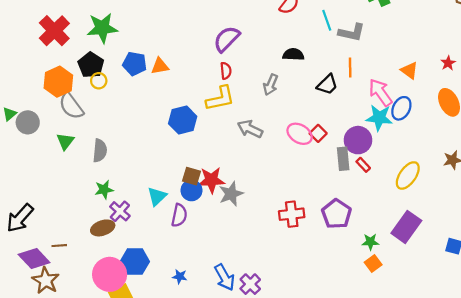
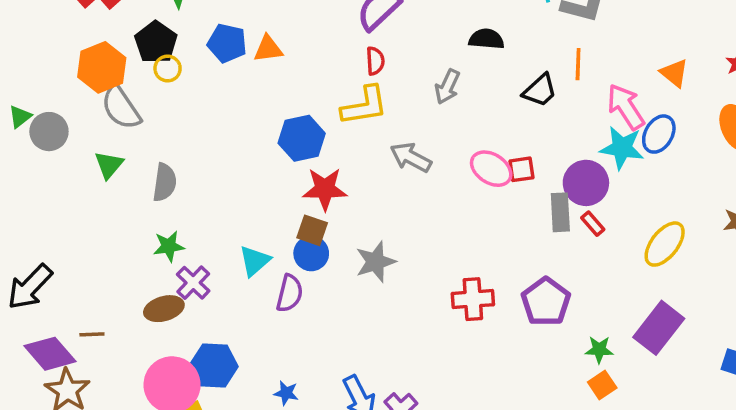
red square: (318, 133) -> (521, 169), turned 35
red star: (211, 180) -> (325, 189), moved

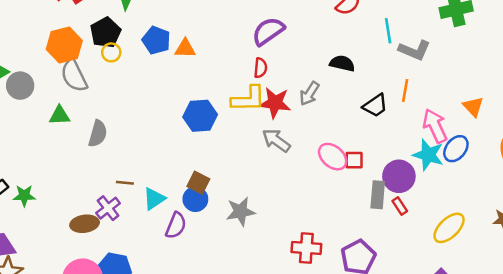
green triangle: (109, 165) -> (60, 115), turned 40
red star: (325, 189) -> (275, 103), moved
green star: (169, 246) -> (24, 196), moved
brown line: (92, 334) -> (125, 183), moved

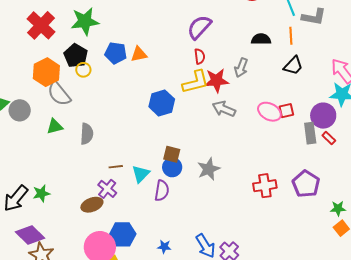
orange line: (405, 91) -> (291, 36), moved

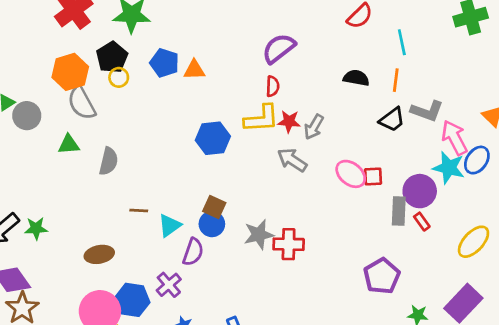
gray L-shape: (314, 17) -> (427, 111), moved
gray arrow: (241, 68) -> (314, 127), moved
red star: (217, 81) -> (289, 122), size x0.7
red cross: (265, 186) -> (289, 244), moved
purple cross: (107, 189) -> (169, 285), moved

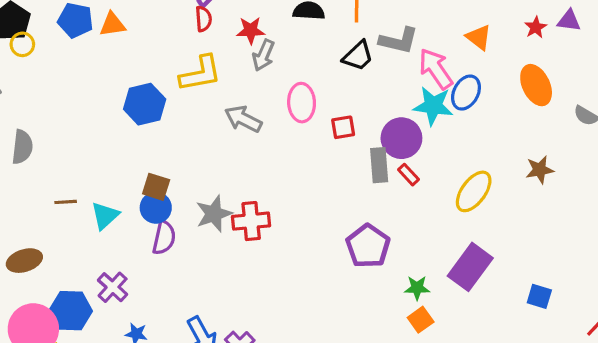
red semicircle: (273, 86) -> (203, 19), moved
red star: (289, 122) -> (251, 30), moved
gray arrow: (314, 127) -> (263, 55), moved
pink ellipse: (351, 174) -> (302, 103), moved, turned 56
purple semicircle: (193, 252) -> (164, 238), moved

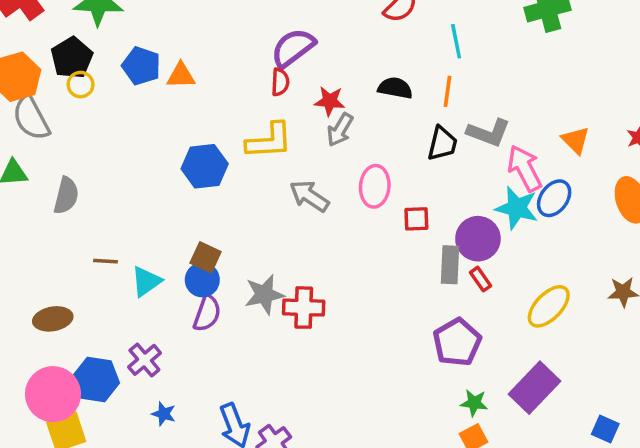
black trapezoid: (358, 56) -> (442, 144), turned -40
purple pentagon: (368, 246) -> (457, 342), moved

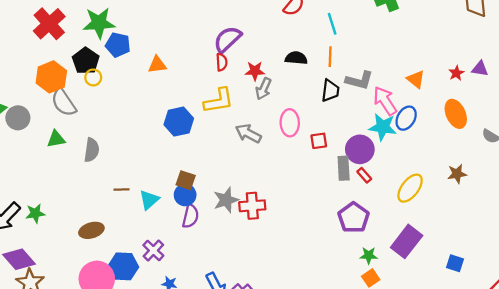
blue pentagon: (141, 66) -> (118, 45), moved

